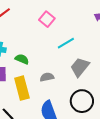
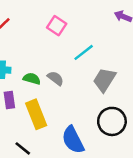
gray semicircle: (47, 77) -> (55, 78), moved, turned 56

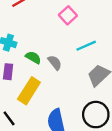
yellow rectangle: (36, 114) -> (29, 91), turned 40

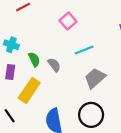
green semicircle: (33, 57) -> (34, 59), turned 32

